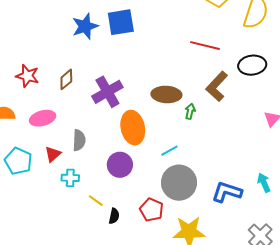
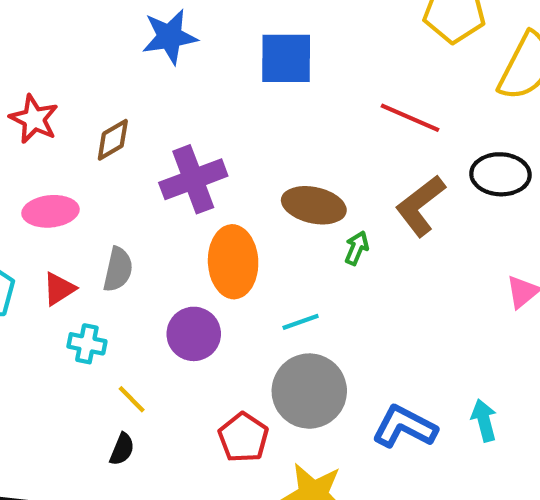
blue square: (121, 22) -> (286, 58), moved
black semicircle: (114, 216) -> (122, 449), moved

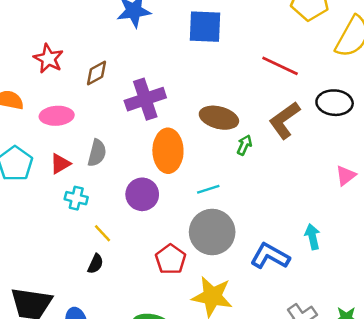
cyan arrow: (484, 420) -> (312, 237), moved

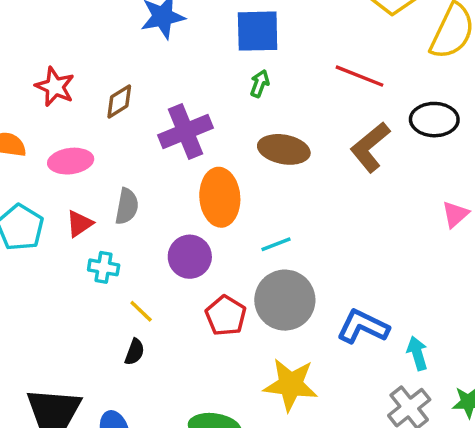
green arrow: (244, 145) -> (260, 84), moved
cyan arrow: (312, 237) -> (417, 353), moved
red pentagon: (171, 259) -> (226, 316), moved

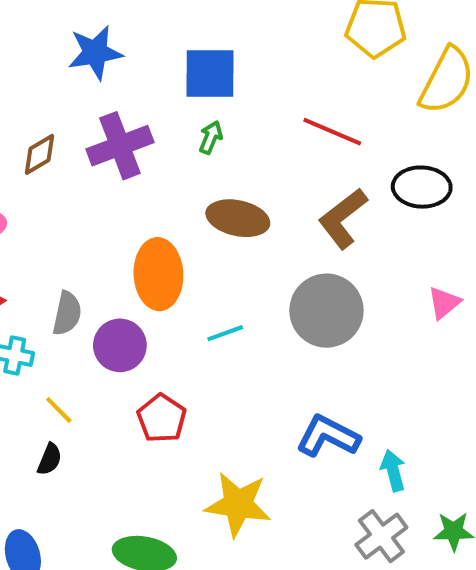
purple cross: (186, 131) -> (120, 146), moved
gray semicircle: (127, 206) -> (67, 313), moved
gray circle: (285, 300) -> (326, 311), moved

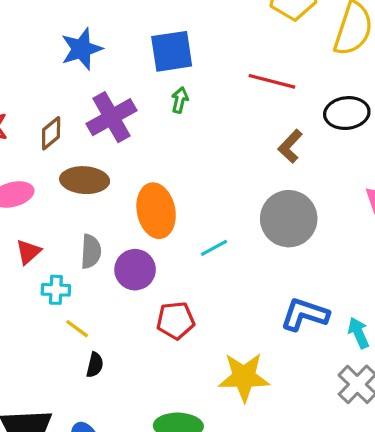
brown ellipse: (238, 218) -> (85, 180), moved
brown L-shape: (343, 218) -> (290, 146), size x0.7
yellow line: (59, 410) -> (77, 329), moved
red pentagon: (162, 418) -> (176, 320), turned -30

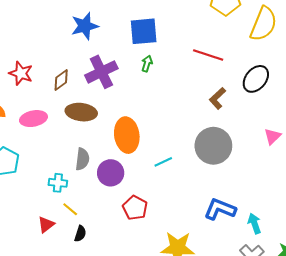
black ellipse: (347, 113) -> (256, 79), turned -48
red triangle: (28, 252) -> (46, 224), moved
red pentagon: (176, 320) -> (135, 208), turned 30

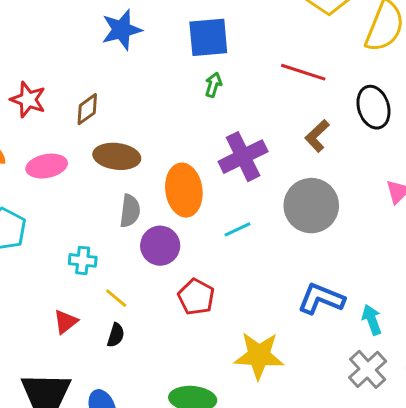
purple cross: (101, 72) -> (243, 157), moved
black ellipse: (256, 79) -> (373, 107), turned -56
gray semicircle: (82, 159) -> (130, 211), moved
yellow line: (70, 209) -> (116, 298), moved

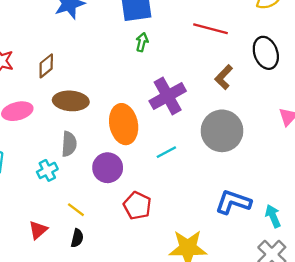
gray semicircle: (130, 211) -> (69, 144), moved
cyan cross: (83, 260) -> (47, 170), moved, turned -30

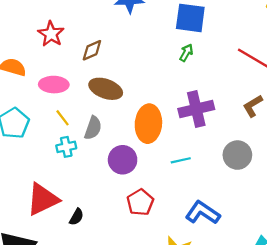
gray circle: (222, 131) -> (237, 155), size x0.7
blue L-shape: (233, 202) -> (203, 213), moved
yellow line: (76, 210) -> (63, 118), moved
red triangle: (38, 230) -> (43, 199), size x1.8

